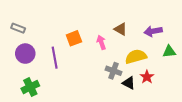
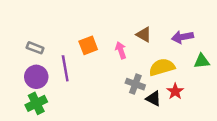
gray rectangle: (18, 28) -> (35, 48), moved
purple circle: (25, 54) -> (36, 77), moved

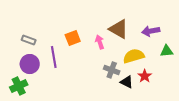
brown triangle: (144, 35) -> (119, 29), size x1.5
green cross: (36, 103) -> (19, 86), moved

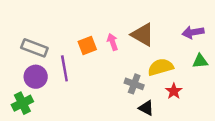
purple arrow: (151, 31) -> (193, 32), moved
gray rectangle: (29, 40) -> (34, 48), size x1.5
pink arrow: (100, 42) -> (113, 42), moved
black triangle: (127, 82) -> (146, 108), moved

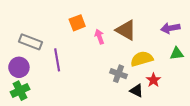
orange square: (87, 45) -> (77, 23), moved
purple circle: (36, 77) -> (19, 67), moved
black triangle: (146, 108) -> (136, 91), moved

